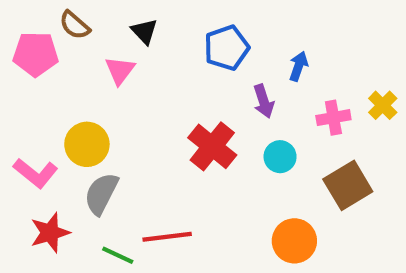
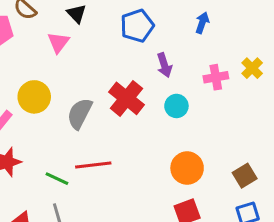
blue arrow: (299, 66) -> (202, 23), moved
brown square: (348, 185) -> (245, 176), moved, size x0.7
gray semicircle: (101, 194) -> (80, 114), moved

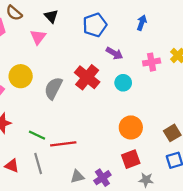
purple arrow: (164, 65) -> (114, 53), turned -42
red line: (93, 165) -> (63, 144), moved

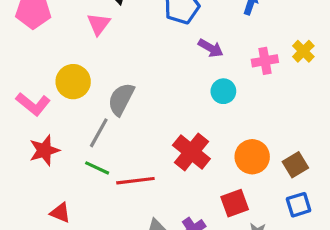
red cross: (87, 77) -> (191, 152), moved
orange circle: (131, 127) -> (252, 157), moved
gray line: (38, 163) -> (99, 133), moved, turned 45

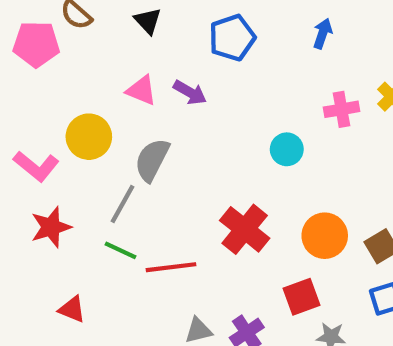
pink triangle: (99, 24) -> (141, 90), moved, turned -45
purple arrow: (211, 48) -> (190, 92), moved

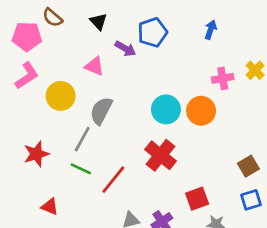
purple arrow: (190, 92) -> (125, 49), moved
cyan circle: (287, 149) -> (166, 109), moved, size x1.4
pink L-shape: (36, 166) -> (27, 76), moved, turned -72
orange circle: (325, 236) -> (201, 111), moved
red line: (171, 267) -> (113, 180), turned -44

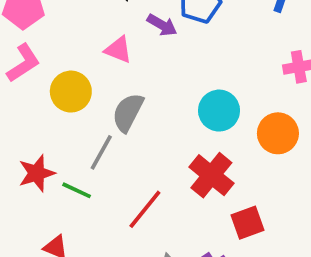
orange circle: (201, 111) -> (278, 133), moved
green line: (81, 169) -> (77, 190), moved
red square: (197, 199) -> (247, 223), moved

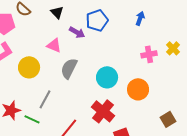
gray semicircle: (128, 112) -> (69, 68), moved

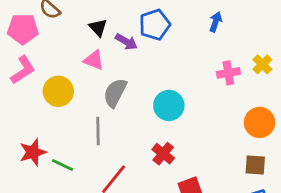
black triangle: (57, 12) -> (98, 28), moved
orange circle: (138, 89) -> (260, 122), moved
gray line: (45, 99) -> (98, 131), moved, turned -30
red cross: (103, 111) -> (163, 154), size x0.7
brown square: (168, 119) -> (255, 165), turned 35

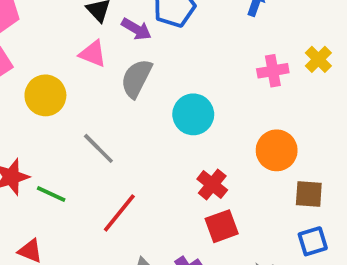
gray semicircle: (115, 93) -> (136, 78), moved
orange circle: (260, 122) -> (277, 150), moved
gray line: (98, 131) -> (98, 148), turned -44
red cross: (163, 154) -> (212, 184), moved

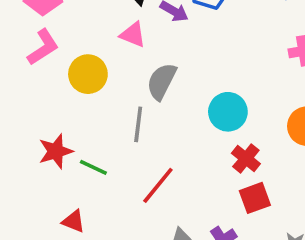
gray semicircle: (136, 78) -> (162, 81), moved
cyan circle: (193, 114) -> (228, 112), moved
gray line: (98, 148) -> (138, 124), turned 52

